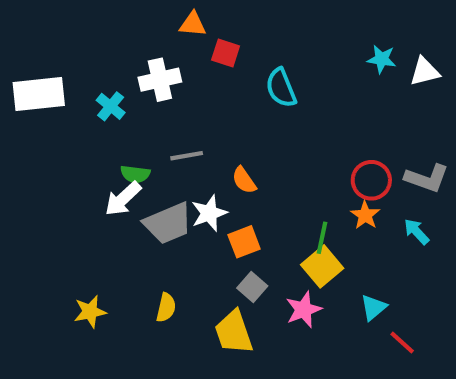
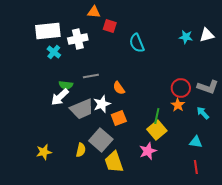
cyan star: (382, 59) -> (186, 37), moved
white rectangle: (39, 94) -> (48, 31), moved
gray square: (252, 287) -> (101, 140), moved, size x1.6
cyan triangle: (373, 308) -> (196, 142), moved, turned 48
red line: (402, 342) -> (196, 167), turned 40

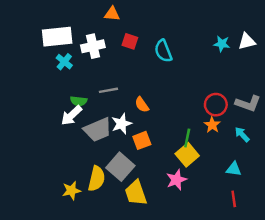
red square: (110, 26) -> (130, 41), moved
yellow semicircle: (81, 150) -> (96, 179), size x1.5
yellow star: (44, 152) -> (71, 191), moved

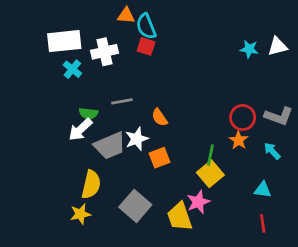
cyan semicircle: (163, 51) -> (146, 26), moved
gray square: (120, 167) -> (135, 206), moved
yellow semicircle: (96, 179) -> (91, 184), moved
yellow trapezoid: (136, 193) -> (180, 217), moved

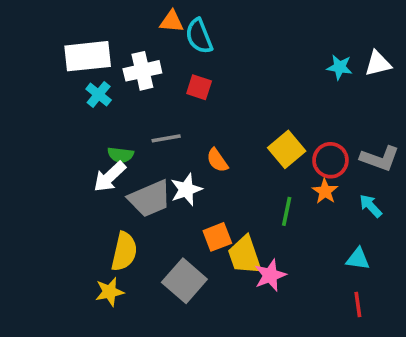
red square: (146, 46) -> (199, 87), moved
orange square: (159, 158) -> (217, 237), moved
yellow square: (210, 174) -> (287, 149), moved
yellow trapezoid: (180, 217) -> (245, 255), moved

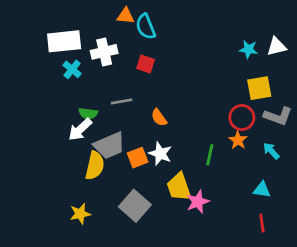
yellow square: (287, 149) -> (259, 88), moved, turned 30
white star: (186, 189) -> (160, 154), moved, turned -30
orange square: (217, 237) -> (138, 158), moved
yellow semicircle: (124, 252) -> (95, 166), moved

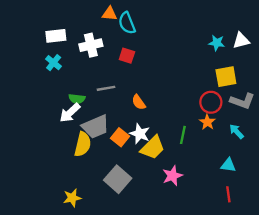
white rectangle: (64, 41) -> (56, 36), size x0.7
cyan cross: (72, 69) -> (54, 63), moved
orange square: (138, 158) -> (120, 137), turned -30
yellow trapezoid: (179, 187) -> (153, 148), moved, turned -116
yellow star: (80, 214) -> (72, 198), moved

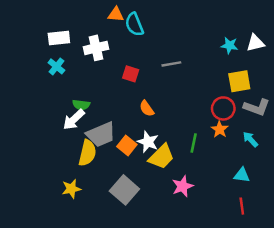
red square: (127, 56) -> (131, 74), moved
gray line: (106, 88) -> (171, 64), moved
yellow star: (72, 198) -> (71, 189), moved

